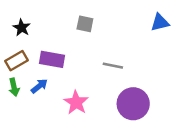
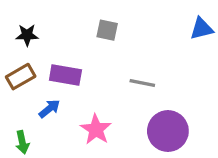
black star: (22, 28) -> (27, 35), turned -30
green arrow: (14, 87) -> (22, 142), moved

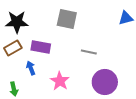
gray square: (107, 30) -> (67, 19), size x1.5
black star: (27, 35) -> (17, 22), size x1.6
blue arrow: (49, 109) -> (31, 68), turned -72

